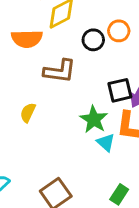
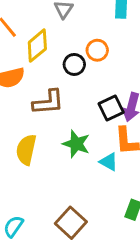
yellow semicircle: (28, 113) -> (26, 150), size x1.5
green star: (94, 119) -> (76, 144), moved

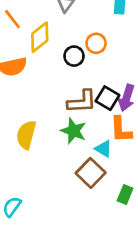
brown L-shape: (48, 102) -> (82, 102), moved
black square: (111, 108) -> (107, 98), turned -35
brown square: (71, 223) -> (91, 173), moved

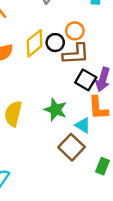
yellow diamond: (40, 37) -> (35, 43), moved
brown L-shape: (82, 102) -> (76, 54), moved

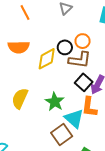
yellow diamond: (35, 43) -> (47, 59), moved
cyan triangle: (83, 125) -> (74, 119), size x1.5

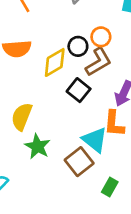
brown L-shape: (80, 60) -> (98, 62), turned -35
black square: (84, 82) -> (79, 90), moved
green star: (55, 102) -> (37, 146), moved

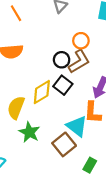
black circle: (78, 46) -> (62, 60), moved
yellow diamond: (55, 62) -> (42, 92), moved

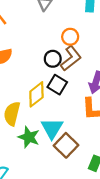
cyan triangle: (77, 126) -> (52, 128), moved, turned 30

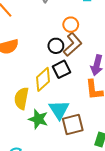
black square: (57, 85) -> (61, 69), turned 36
brown square: (66, 145) -> (73, 125), turned 35

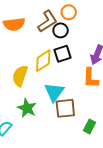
orange circle: (71, 25) -> (69, 12), moved
brown L-shape: (73, 44) -> (47, 21), moved
green star: (38, 119) -> (27, 108), moved

